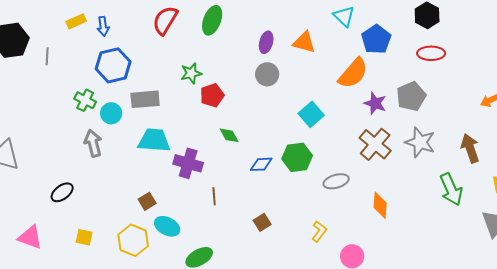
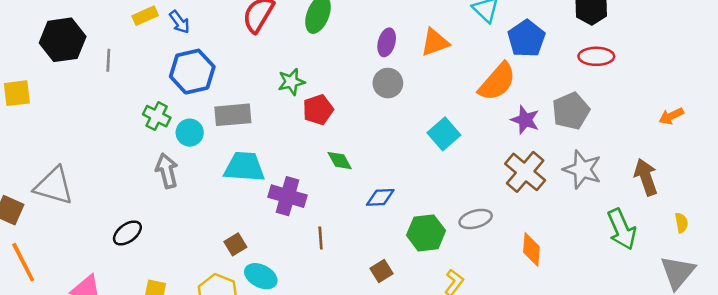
blue arrow: (103, 26) -> (180, 22), turned -30
orange triangle: (304, 42) -> (435, 42), turned -35
green hexagon: (297, 157) -> (426, 233), moved

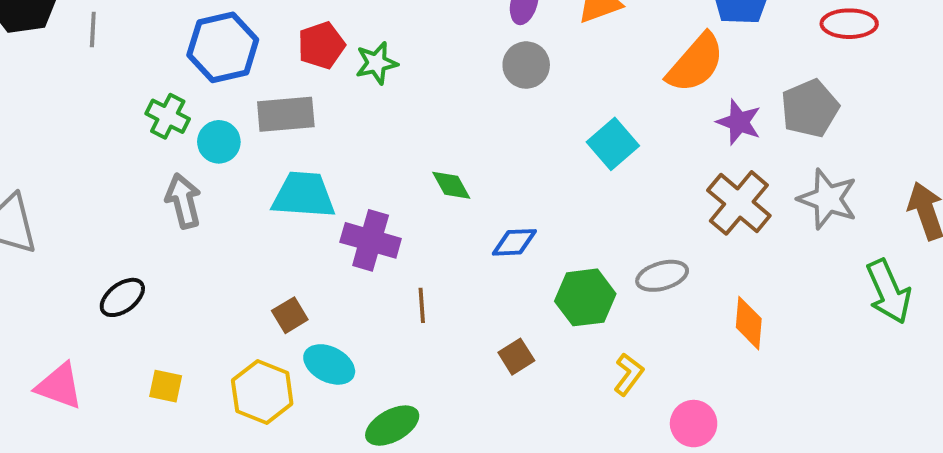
red pentagon: (318, 110) -> (321, 45), moved

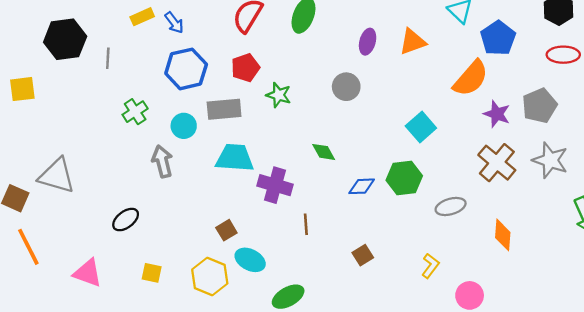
green star: (376, 63) -> (279, 95), moved, turned 30
gray circle: (526, 65) -> (346, 87), moved
green cross: (168, 116) -> (135, 112), moved, turned 30
green hexagon: (585, 297) -> (404, 178), moved

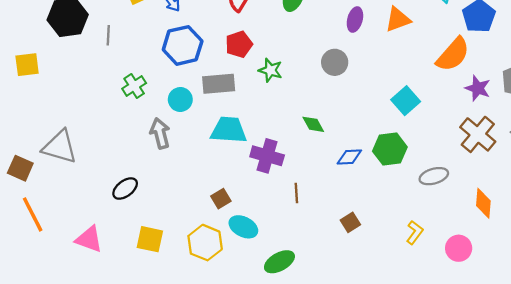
yellow square: (152, 273) -> (150, 239), size x1.4
pink circle: (470, 295) -> (459, 248), moved

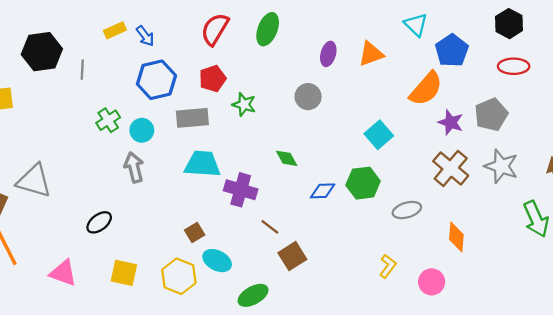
cyan circle: (180, 99) -> (142, 130), moved
brown line: (296, 193) -> (270, 227), turned -48
brown square: (350, 222) -> (292, 256), moved, size x1.4

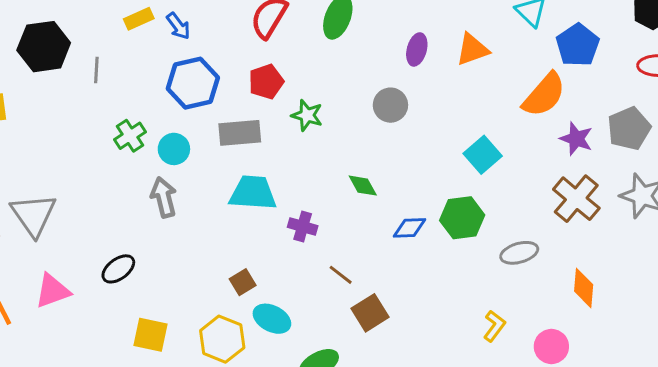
gray triangle: (34, 181) -> (33, 215), turned 39
purple cross: (241, 190) -> (303, 227), size x0.7
pink triangle: (63, 273) -> (52, 291), moved, turned -40

